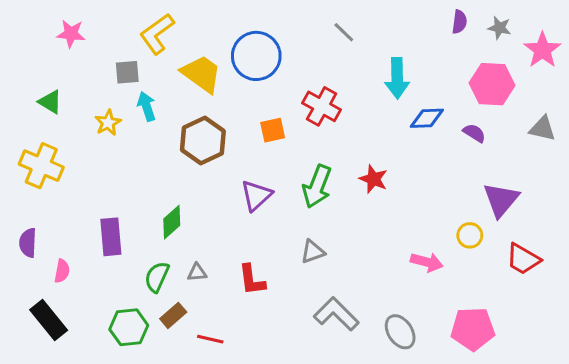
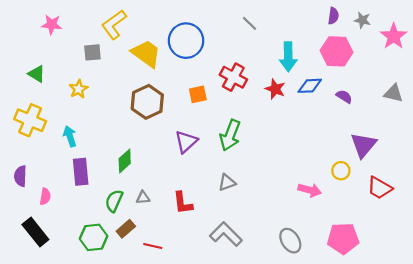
pink hexagon: (492, 84) -> (337, 51), moved
cyan arrow: (147, 106) -> (70, 136), moved
red star: (373, 179) -> (275, 89), moved
gray L-shape: (336, 314) -> (226, 234), moved

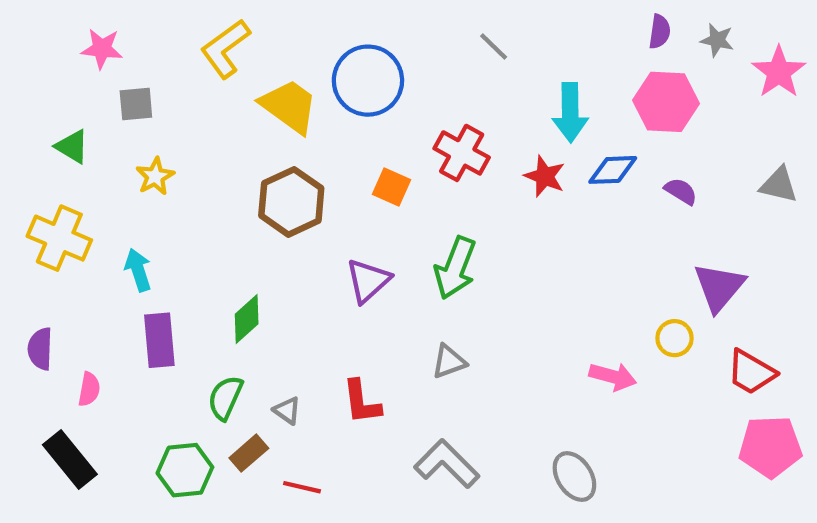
gray square: (92, 52) -> (136, 104), moved
orange square: (198, 94) -> (391, 187), turned 36
gray triangle: (143, 198) -> (287, 411), moved, turned 40
pink pentagon: (343, 238) -> (770, 447), moved

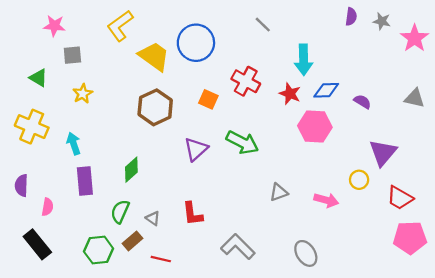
pink hexagon: (666, 102) -> (315, 127), moved
green arrow: (455, 268) -> (242, 142), turned -84
gray triangle: (449, 362) -> (279, 192), moved

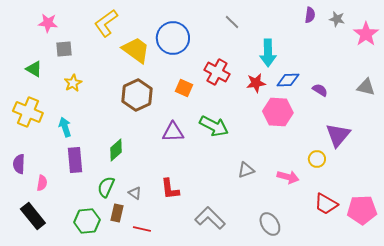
red star: (290, 94) -> (256, 83), turned -30
purple triangle: (196, 149) -> (173, 132), turned 40
red trapezoid: (400, 198) -> (326, 204), moved
brown rectangle: (132, 241) -> (117, 213), turned -36

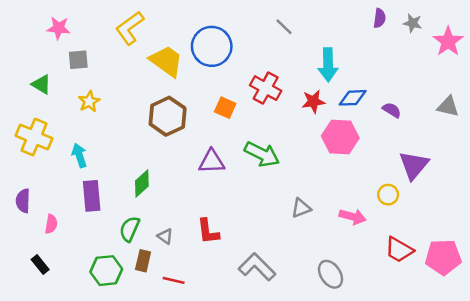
black rectangle: (33, 216) -> (40, 264), size x0.6

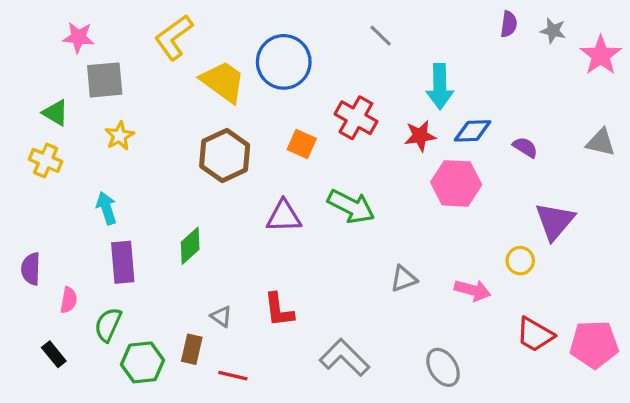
gray square: (78, 60) -> (105, 80), size x1.4
yellow cross: (34, 137) -> (46, 160), moved, size x0.7
green semicircle: (130, 229) -> (108, 325), moved

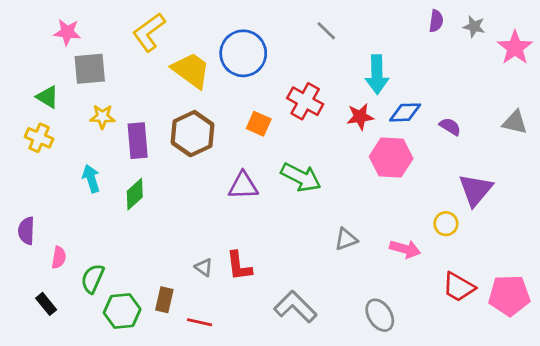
yellow star: (120, 136) -> (102, 117), turned 30
green diamond: (190, 246) -> (135, 194), moved
purple rectangle: (123, 262) -> (138, 141), moved
gray triangle: (221, 316) -> (204, 267), moved

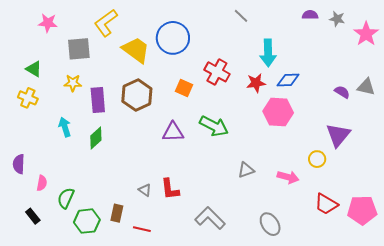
purple semicircle: (436, 21) -> (310, 15), turned -98
gray line: (326, 31) -> (241, 16), moved
gray square: (90, 69) -> (79, 49), moved
purple semicircle: (450, 127) -> (342, 92), moved

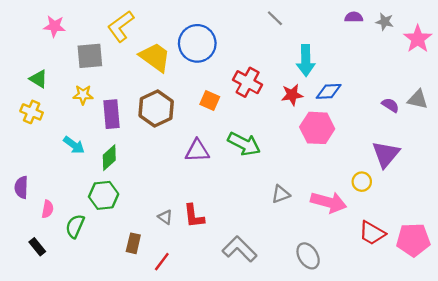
cyan arrow: (65, 127) -> (74, 145), turned 144
pink arrow: (288, 177) -> (329, 202), size x1.4
green hexagon: (87, 221) -> (104, 195), moved
red line: (142, 229) -> (162, 262), turned -66

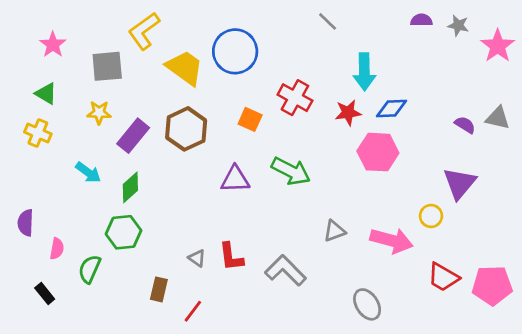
pink star: (54, 26) -> (53, 45), moved, turned 30
purple rectangle: (112, 114) -> (133, 136), turned 44
gray L-shape: (240, 249) -> (285, 270), moved

